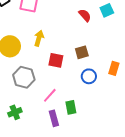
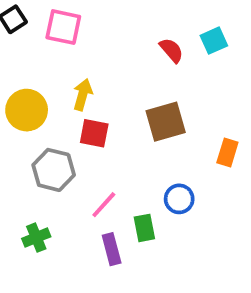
brown square: (82, 52) -> (166, 122), size x1.5
red square: (56, 60) -> (94, 133), moved
blue circle: (89, 76) -> (179, 199), moved

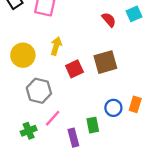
red square: (94, 133) -> (74, 69), moved, turned -36
orange rectangle: (227, 153) -> (135, 104), moved
pink line: (104, 205) -> (53, 118), moved

